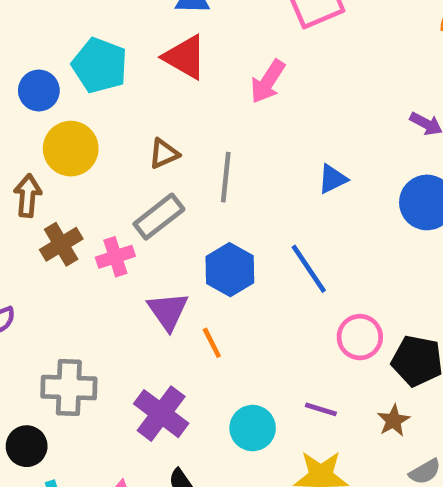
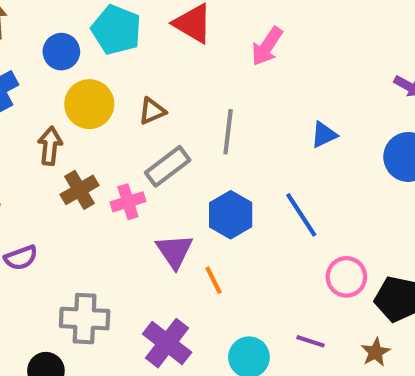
brown triangle: (164, 154) -> (152, 111), moved

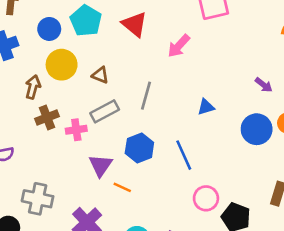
brown triangle: (152, 111) -> (100, 75), turned 36
orange line: (213, 280) -> (122, 187), turned -48

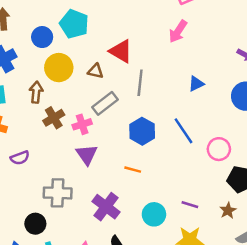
red triangle: (135, 24) -> (121, 51), moved
pink arrow: (179, 46) -> (178, 31), moved
purple triangle: (101, 165) -> (87, 154), moved
pink circle: (206, 198) -> (219, 149), moved

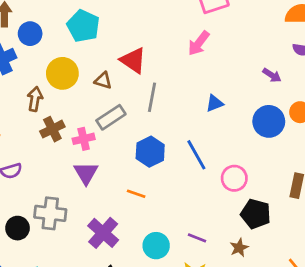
blue circle: (42, 37) -> (30, 34), moved
black circle: (35, 224) -> (18, 228), moved

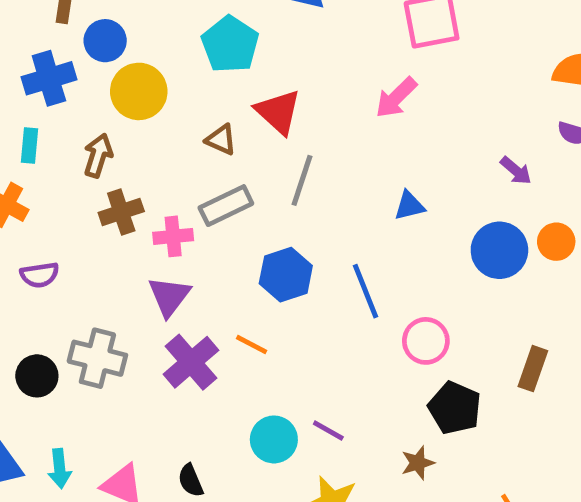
cyan pentagon: (83, 26) -> (230, 44), moved
yellow circle: (62, 73) -> (139, 91), moved
purple cross: (103, 233) -> (191, 362), moved
purple line: (197, 238) -> (328, 431), moved

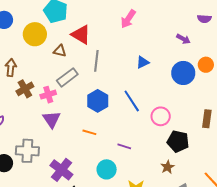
yellow circle: (139, 91) -> (35, 34), moved
purple cross: (191, 362) -> (61, 170), moved
purple line: (328, 431) -> (124, 146), moved

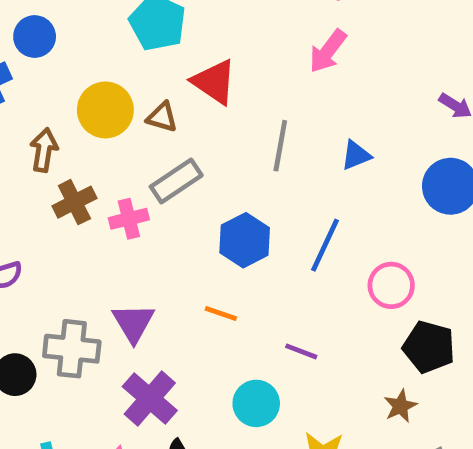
yellow circle: (35, 34) -> (105, 110), moved
gray line: (96, 61) -> (280, 146), moved
blue line: (132, 101) -> (325, 245), turned 55
purple triangle: (52, 119) -> (133, 323), moved

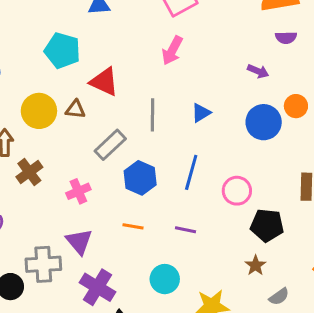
gray rectangle: (176, 181) -> (110, 145), moved
pink cross: (129, 219) -> (78, 191), moved
purple line: (301, 351) -> (185, 230), moved

